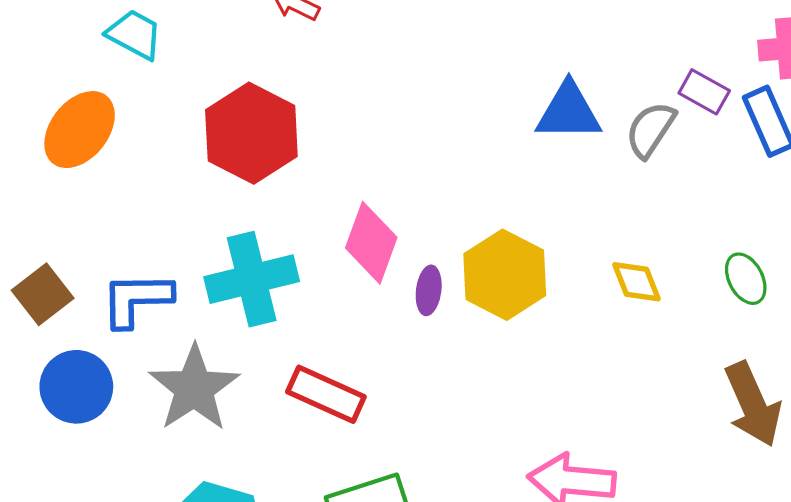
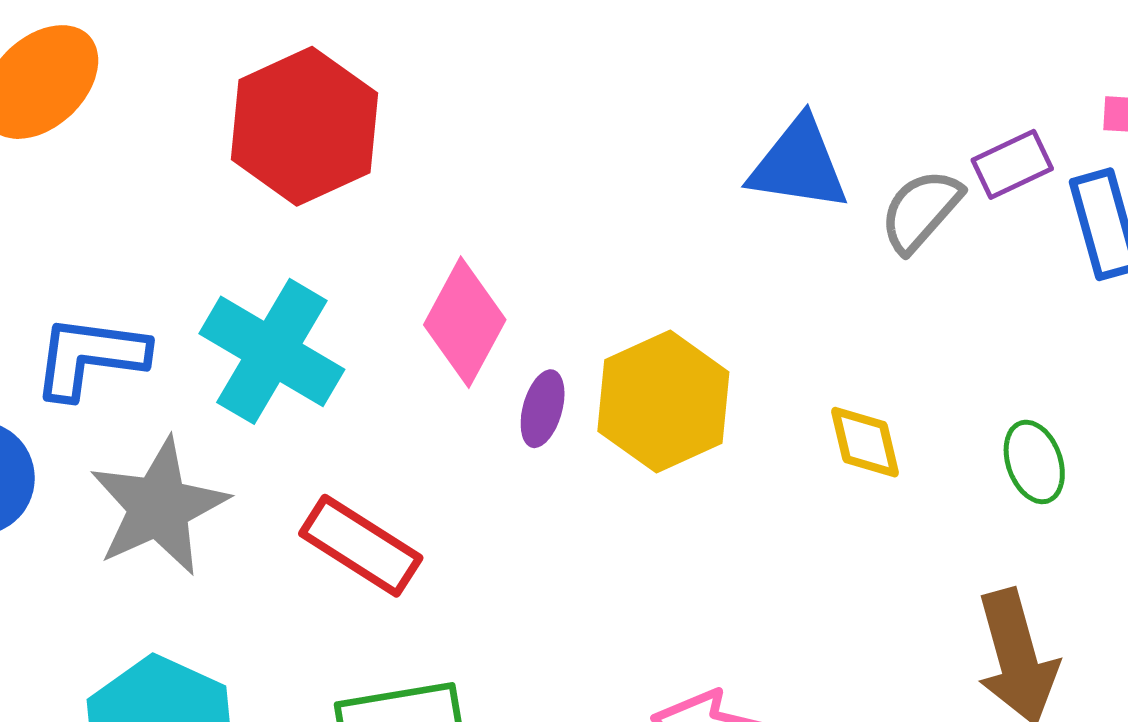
purple rectangle: (704, 92) -> (1012, 164), turned -63
cyan cross: (252, 279) -> (272, 351), turned 36

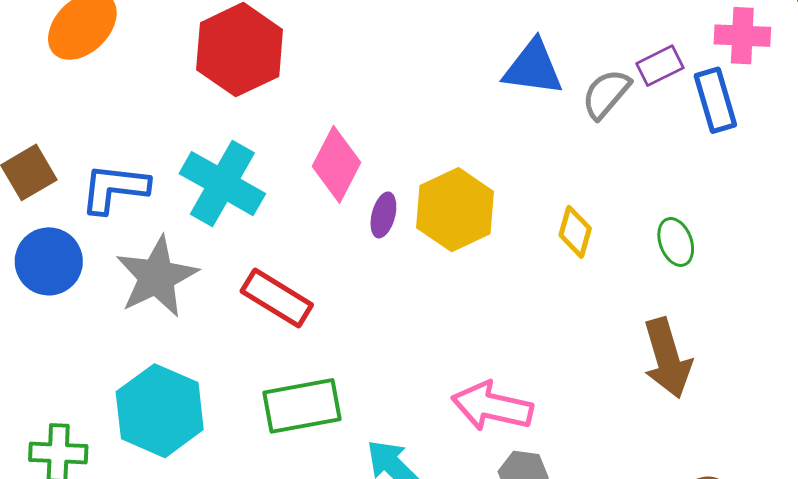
yellow diamond: (865, 442) -> (575, 232), turned 30

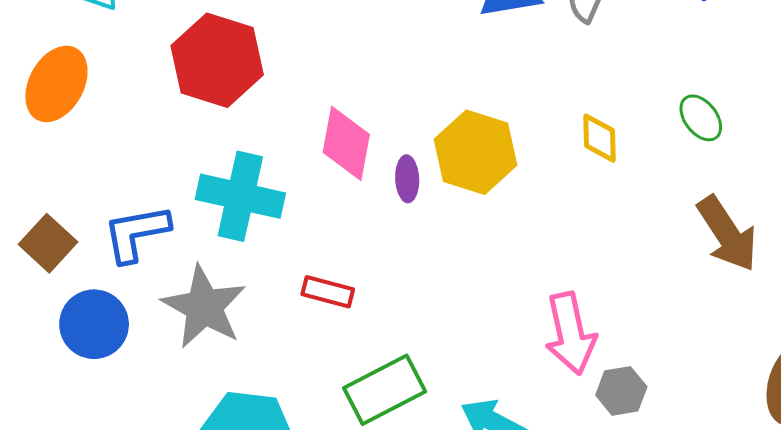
red rectangle: (277, 298) -> (328, 292), size x0.7
pink arrow: (492, 406) -> (570, 333), turned -98

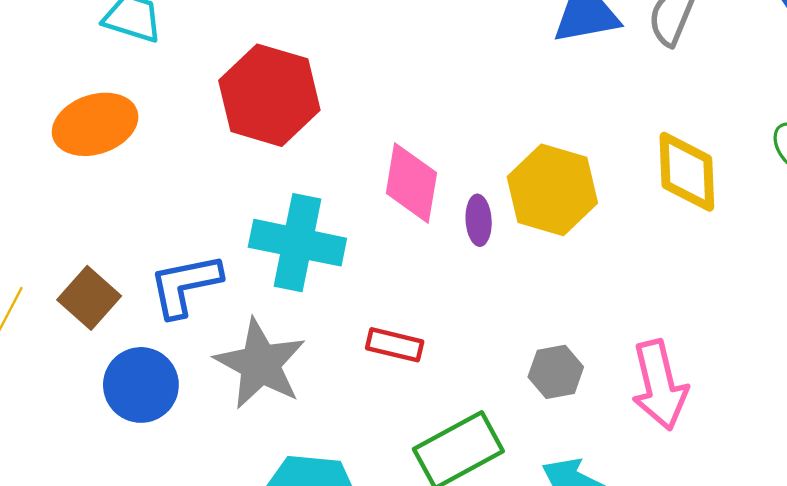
orange ellipse: (56, 84) -> (95, 124), turned 44
yellow diamond: (599, 138) -> (687, 172), size x1.5
gray hexagon: (621, 391) -> (556, 372), moved

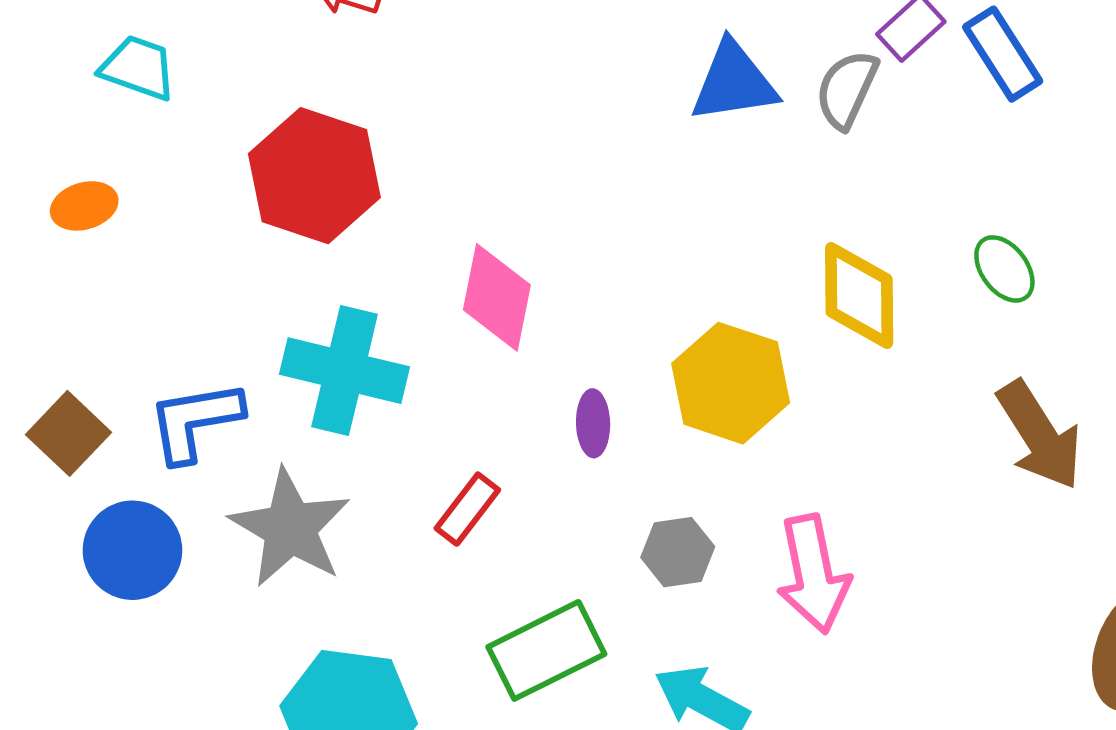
orange ellipse: (95, 124) -> (84, 206), size x0.6
yellow hexagon: (552, 190) -> (731, 383), moved
purple ellipse: (479, 220) -> (593, 423), moved
red rectangle: (395, 345) -> (467, 509), turned -68

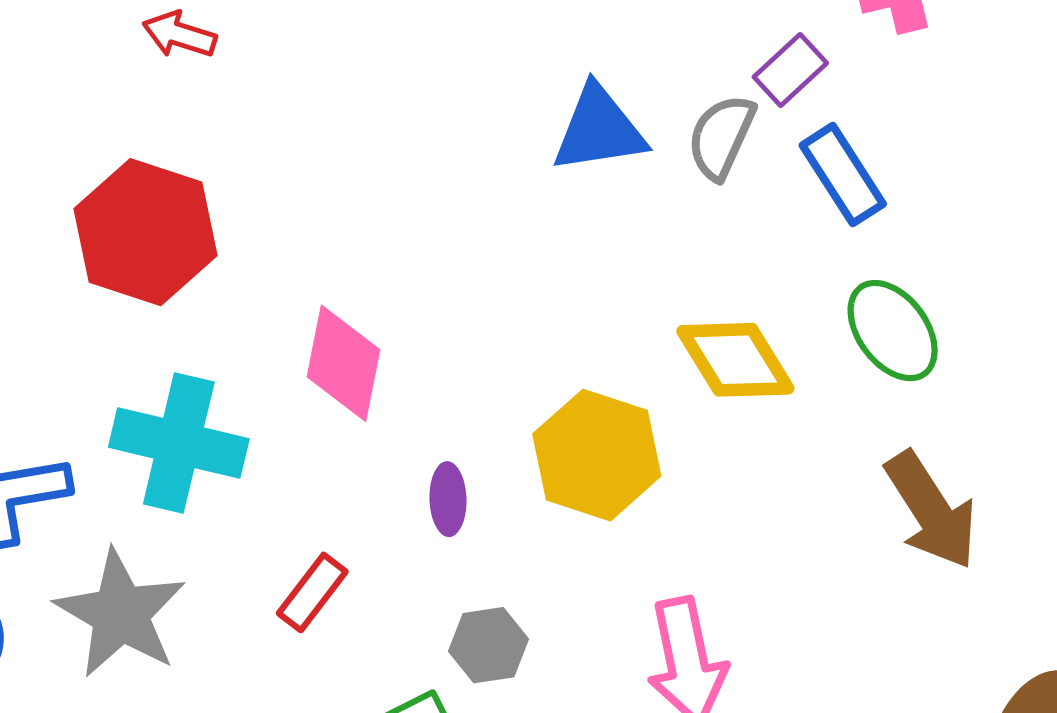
blue rectangle: (1003, 54) -> (843, 175), moved
green ellipse: (1004, 269) -> (893, 331), size x1.4
yellow diamond: (859, 295) -> (735, 360), turned -31
gray hexagon: (678, 552) -> (488, 645), moved

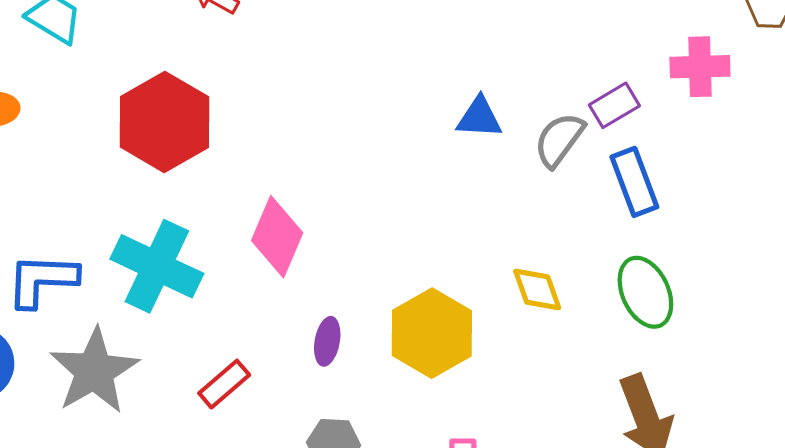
blue triangle: (599, 129) -> (479, 118), size x0.7
yellow diamond: (735, 360) -> (537, 289), size x0.7

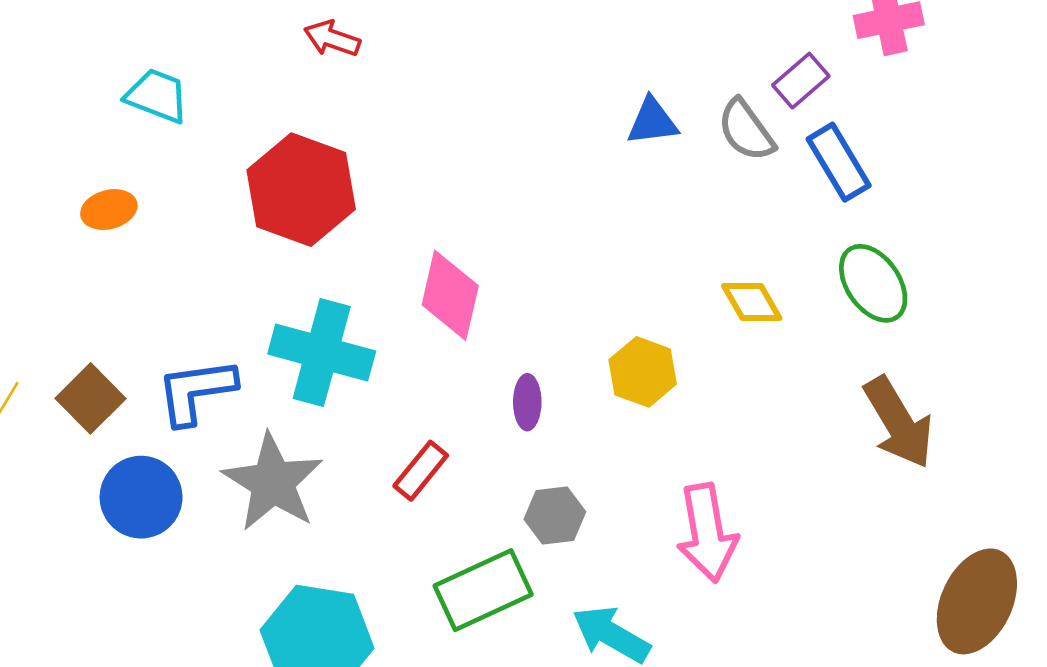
gray semicircle: (559, 140) -> (746, 130), turned -62
yellow hexagon: (432, 333) -> (643, 372), size x0.7

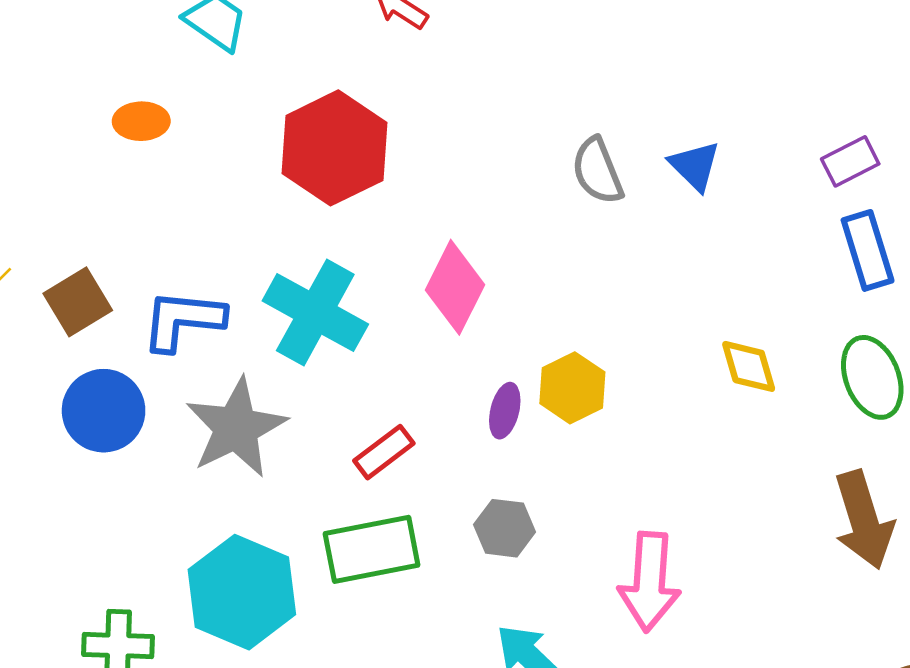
blue triangle: (652, 122) -> (695, 166), turned 38
gray semicircle: (746, 130) -> (597, 171), moved
yellow hexagon: (643, 372) -> (572, 388), moved
green rectangle: (483, 590) -> (372, 549), moved

